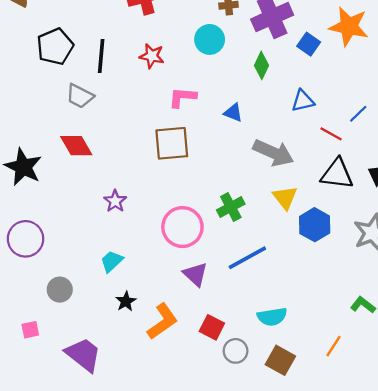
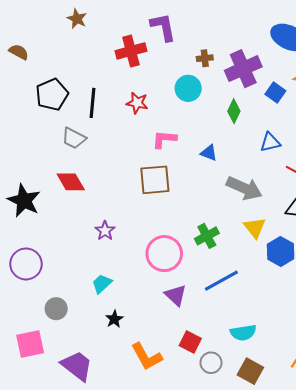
orange L-shape: (162, 321) -> (147, 356), moved, turned 96
pink square: (30, 330) -> (30, 344), size x1.8

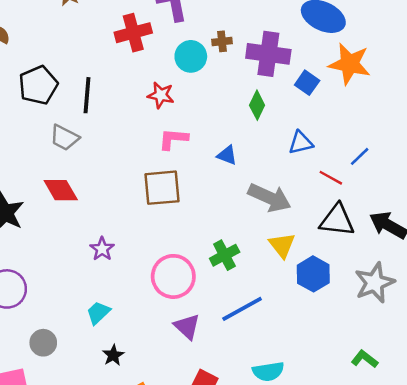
purple cross: (243, 69) -> (268, 54), turned 32
cyan circle: (188, 88) -> (191, 56), moved
red star: (137, 103) -> (161, 95), moved

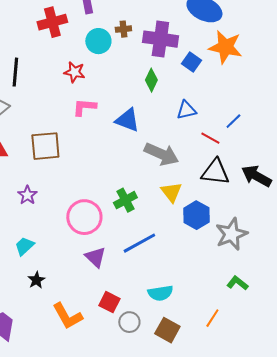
blue triangle: (227, 155) -> (127, 120), size x1.5
brown square: (162, 188) -> (45, 146), moved
gray star: (375, 283) -> (231, 234), moved

